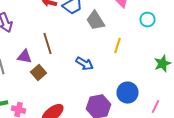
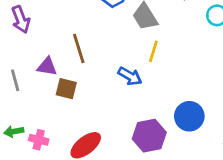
yellow line: (118, 46) -> (153, 51), moved
brown square: (38, 73) -> (66, 89), turned -35

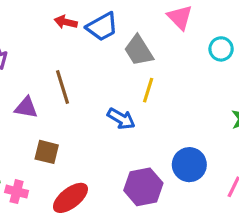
brown square: (66, 89) -> (47, 152), moved

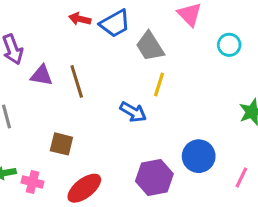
purple triangle: (26, 108) -> (42, 75), moved

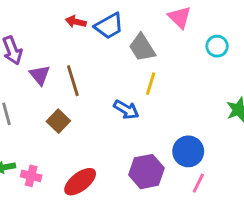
purple triangle: (42, 75) -> (40, 75), turned 40
brown square: (61, 144) -> (58, 121), moved, turned 30
pink line: (241, 177) -> (198, 183), moved

